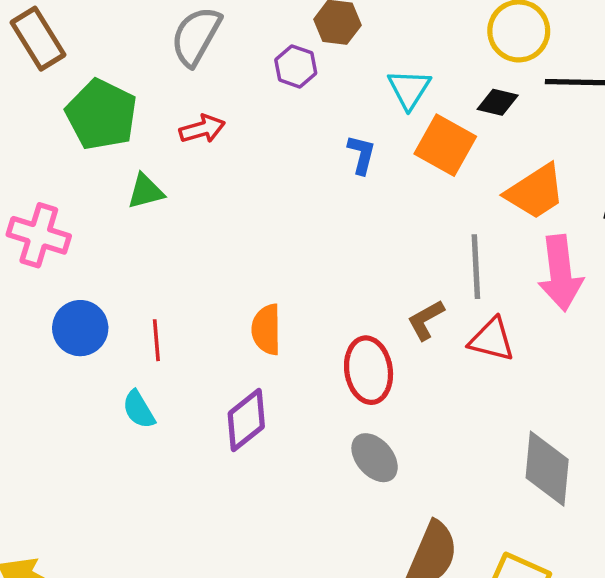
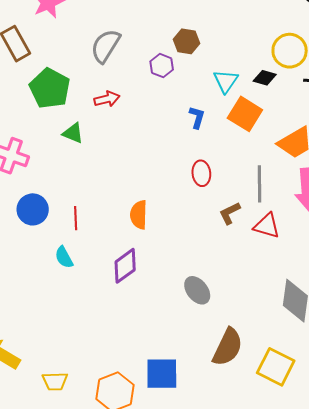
black diamond: (498, 102) -> (265, 78), moved
green triangle: (146, 191) -> (73, 133), turned 35
red ellipse: (369, 370) -> (201, 173), moved, size x0.7

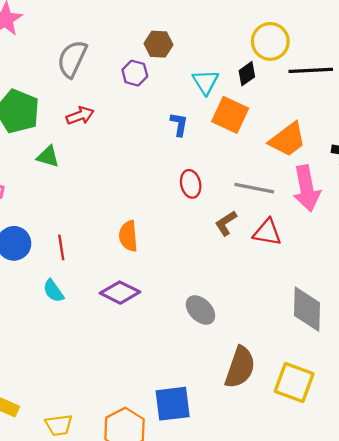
black diamond: (265, 78) -> (247, 74), turned -45
gray line: (259, 184) -> (254, 188), turned -72
purple diamond: (125, 266) -> (120, 293), turned 69

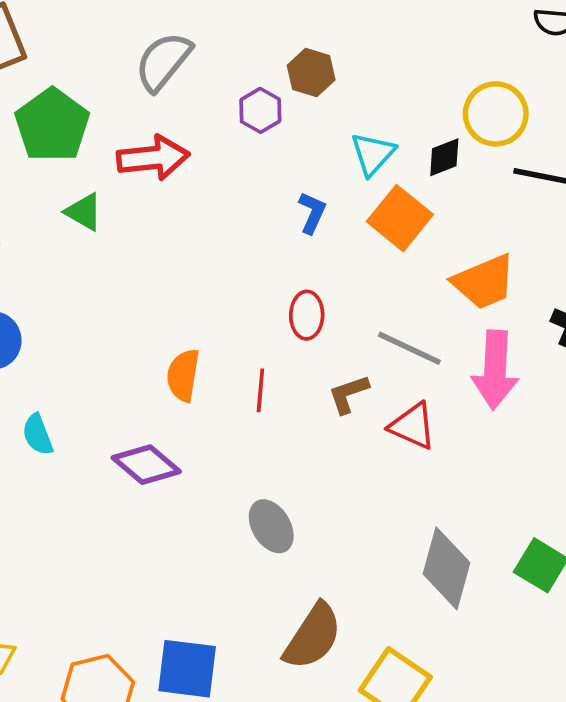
red arrow: (80, 116) -> (153, 158), size x1.5
red line: (61, 247) -> (260, 390), moved

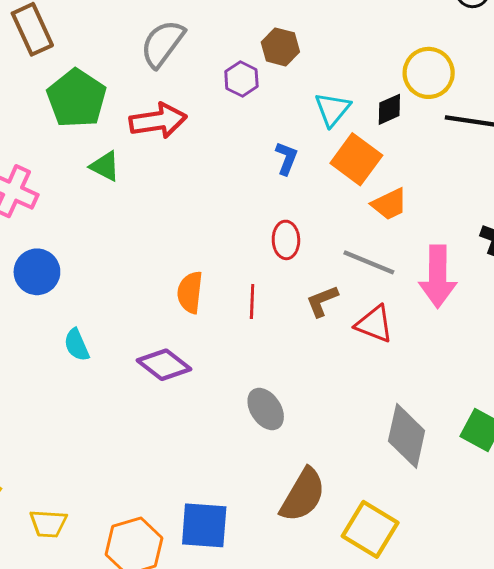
orange trapezoid: (484, 282) -> (389, 204), moved, size x0.7

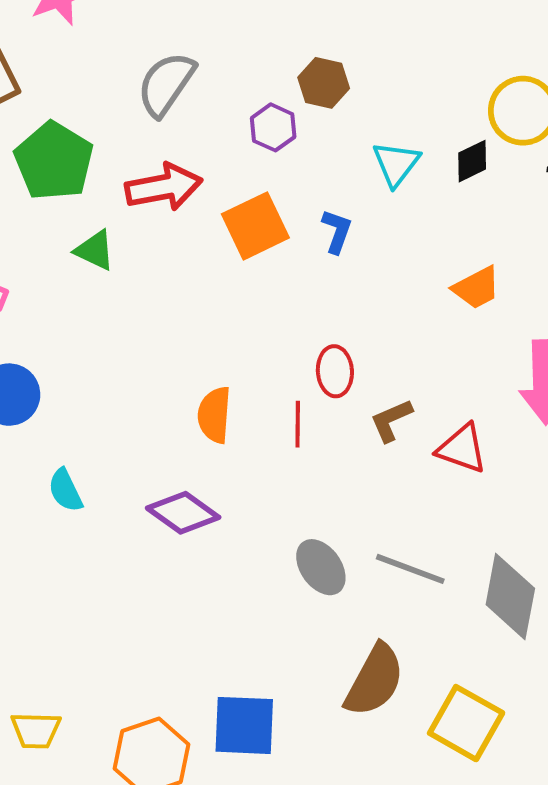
orange square: (356, 159) -> (255, 226), moved, turned 30
red ellipse: (286, 240) -> (335, 371), moved
gray line: (369, 262) -> (410, 569), moved

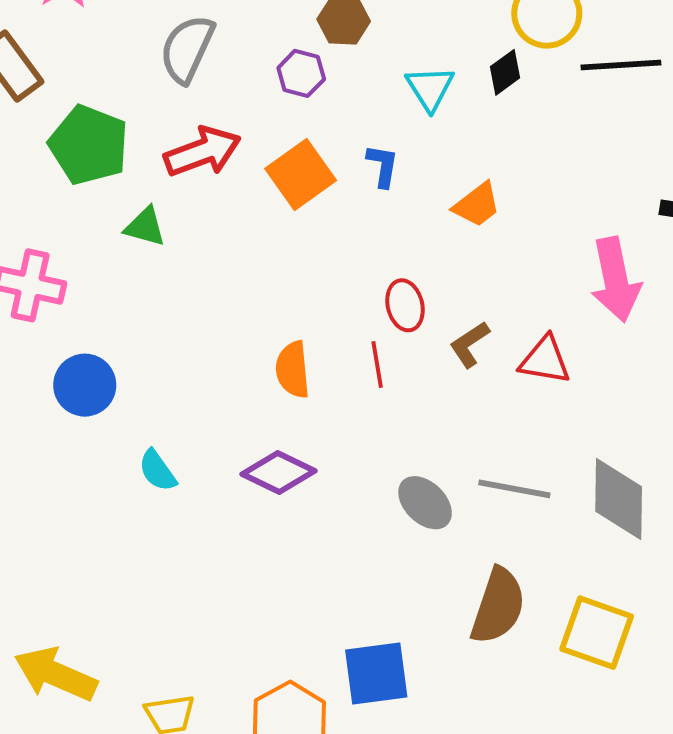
orange trapezoid: (477, 288) -> (477, 205), moved

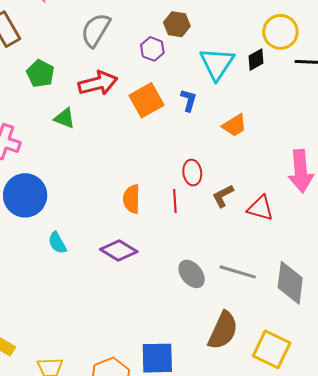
cyan triangle: (430, 88) -> (217, 63), size x1.4
green pentagon: (89, 145) -> (40, 74), size x0.7
blue circle: (85, 385) -> (25, 195), size x1.4

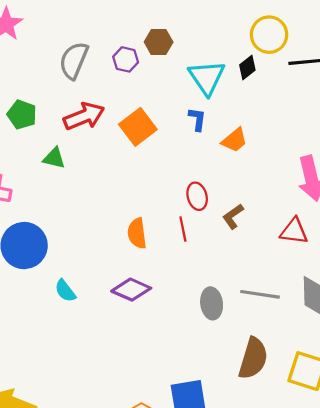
purple hexagon: (152, 49) -> (126, 59), moved
blue L-shape: (189, 100) -> (197, 119), moved
red triangle: (260, 208) -> (294, 231), moved
gray ellipse: (192, 274) -> (212, 303), turned 40

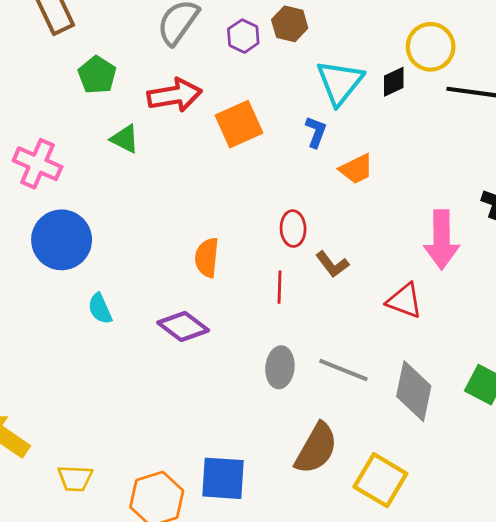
brown L-shape: (233, 216) -> (332, 264), turned -105
red line: (183, 229) -> (280, 287), moved

